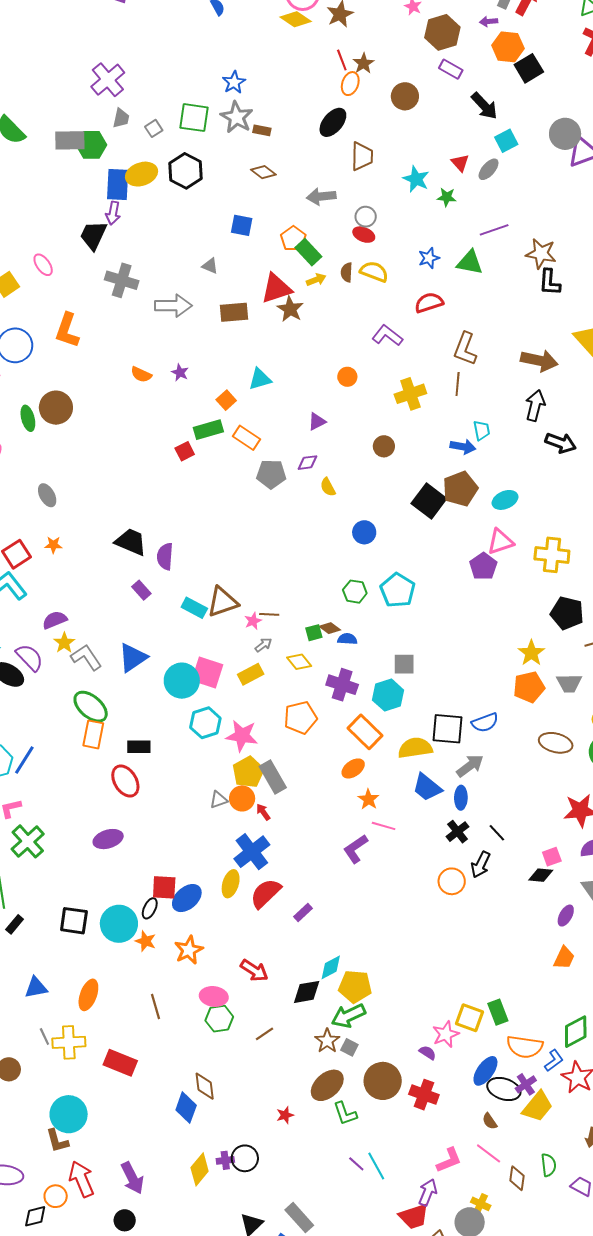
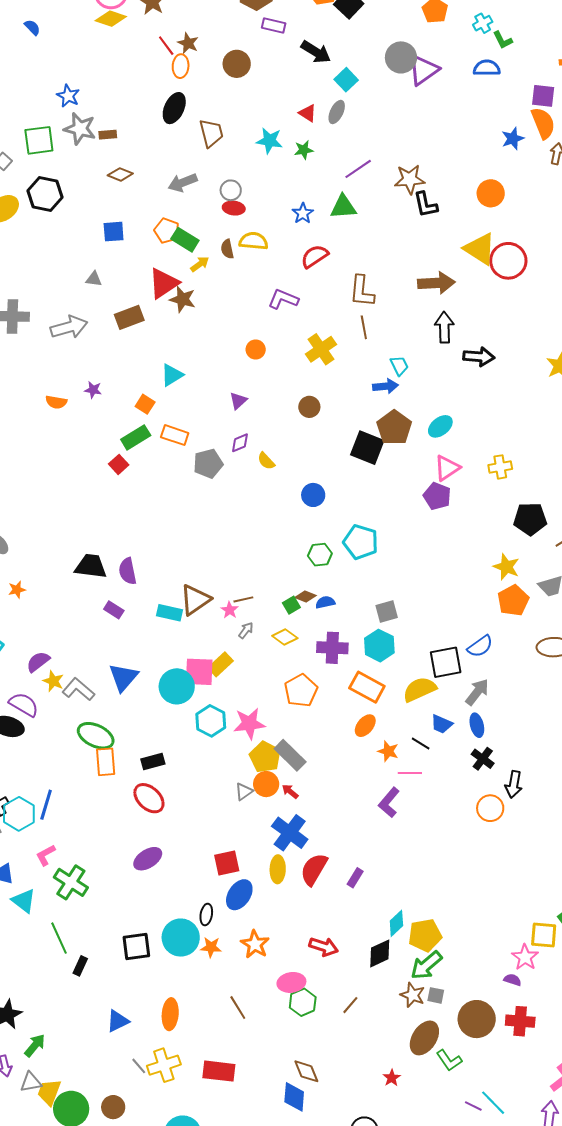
yellow cross: (552, 555) -> (500, 467), size x0.7
yellow rectangle: (251, 674) -> (221, 664), moved
blue trapezoid: (427, 787) -> (442, 724), size x0.7
black line: (497, 833) -> (421, 744), moved
red square: (164, 887) -> (227, 863), moved

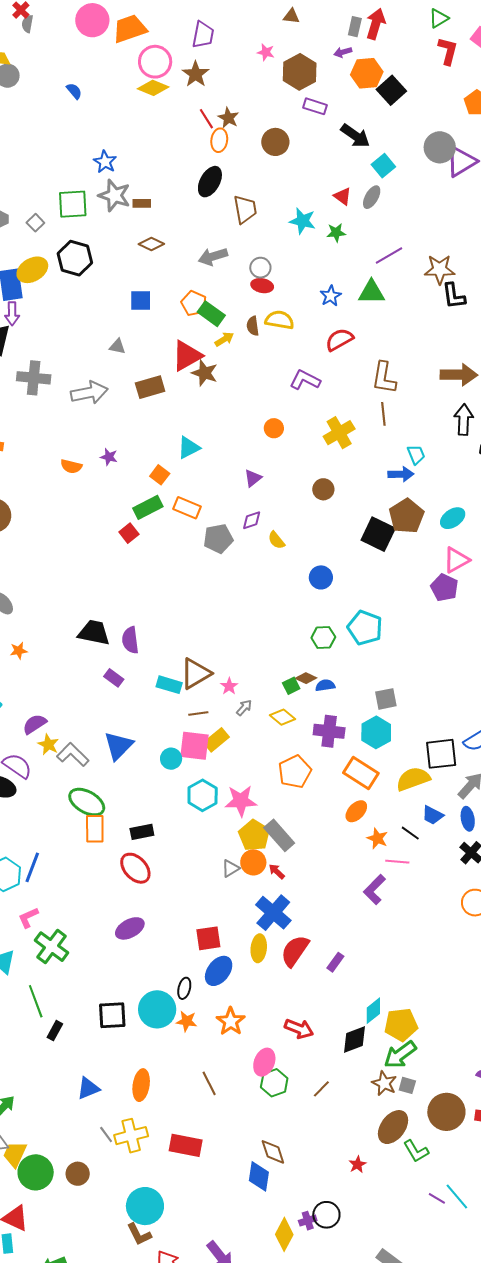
brown line: (243, 599) -> (198, 714), moved
cyan circle: (177, 686) -> (171, 759), size x0.6
pink ellipse: (291, 982) -> (264, 1062), turned -64

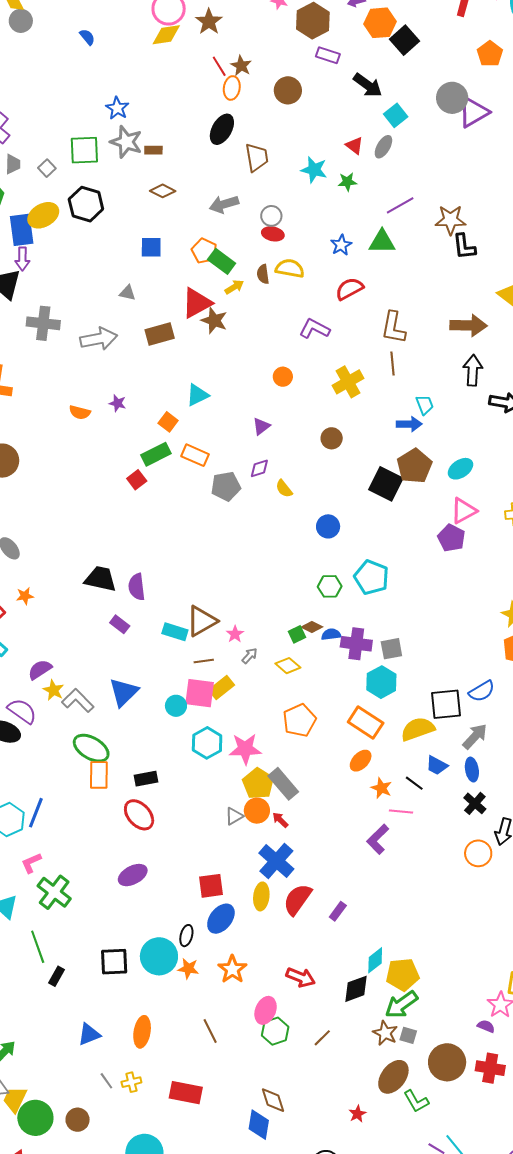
yellow diamond: (153, 88) -> (166, 35), turned -32
purple cross: (329, 731) -> (356, 644), moved
yellow cross: (131, 1136) -> (131, 1082), size x0.6

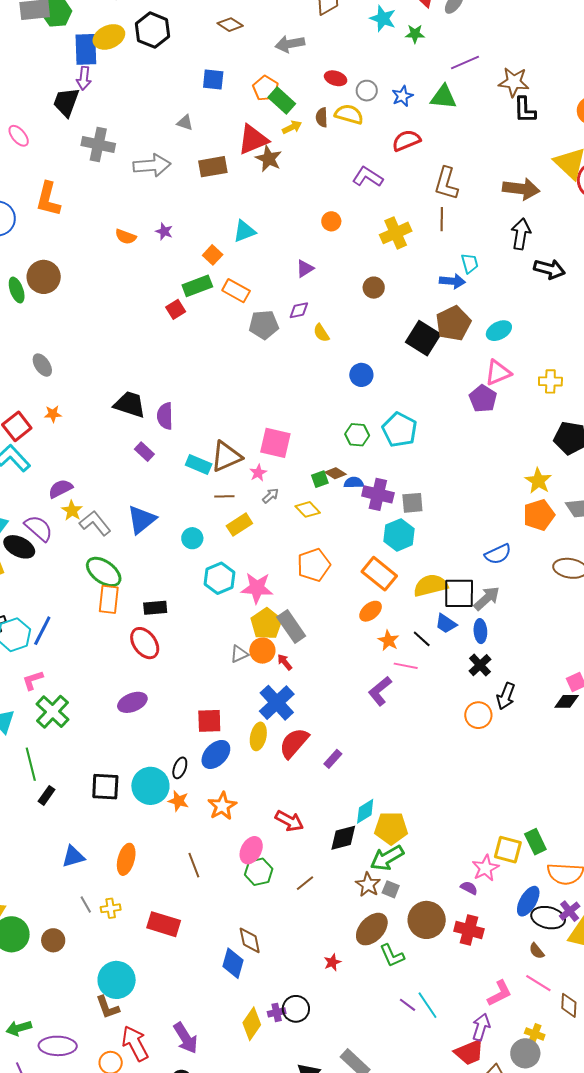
gray circle: (271, 216) -> (367, 91), moved
pink square: (200, 693) -> (275, 443), moved
black square: (446, 704) -> (459, 593), moved

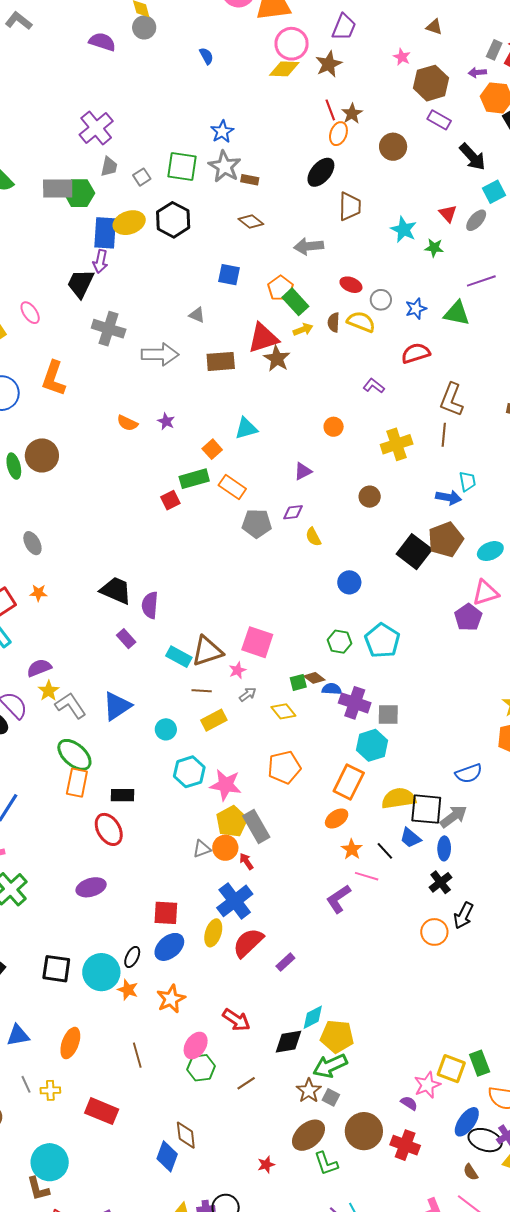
purple L-shape: (368, 177) -> (374, 386), size x0.7
orange rectangle: (379, 574) -> (349, 782), turned 72

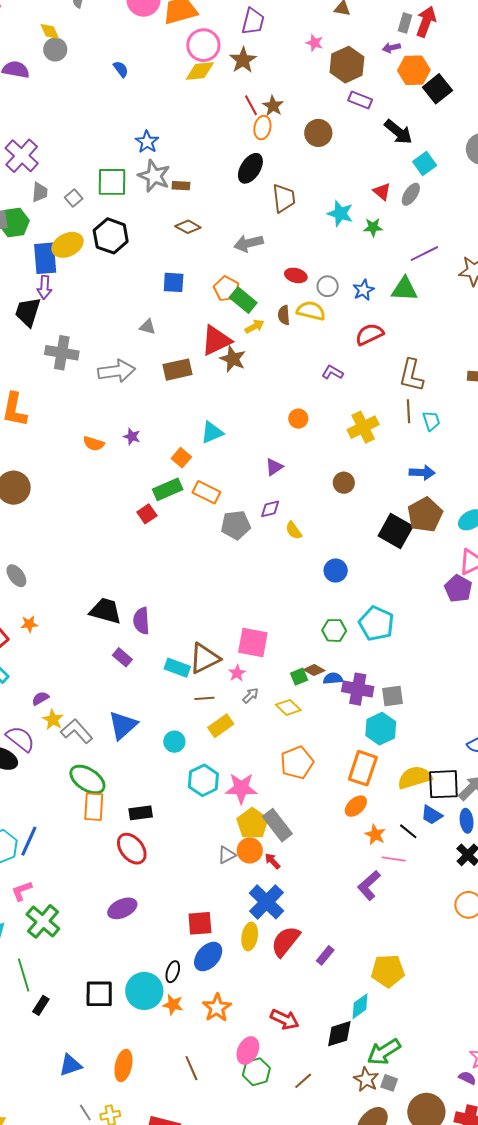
cyan trapezoid: (467, 481) -> (431, 421), moved
purple semicircle: (39, 668) -> (40, 698), size x0.7
yellow pentagon: (337, 1036) -> (388, 971), moved

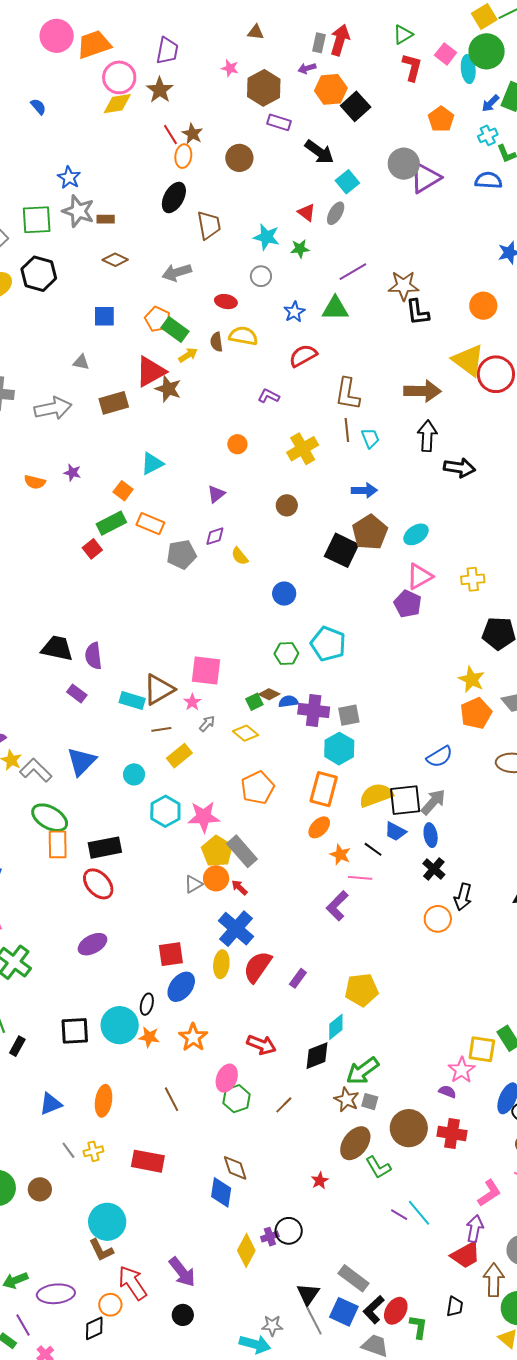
gray circle: (328, 286) -> (261, 276), moved
black rectangle: (141, 813) -> (105, 848), size x1.4

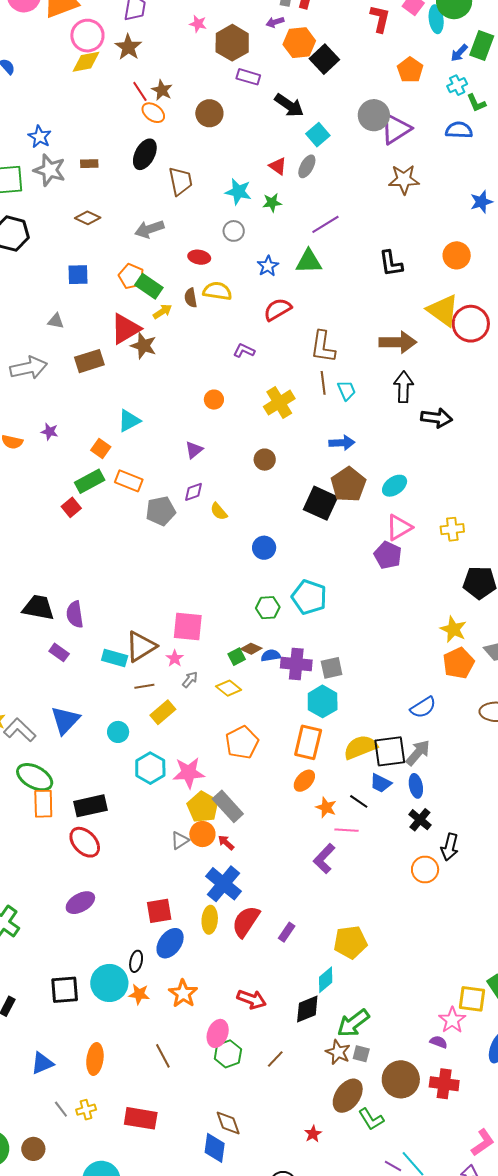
orange ellipse: (183, 156) -> (153, 113), turned -60
brown rectangle: (106, 219) -> (89, 164), moved
brown star: (403, 286) -> (404, 180), moved

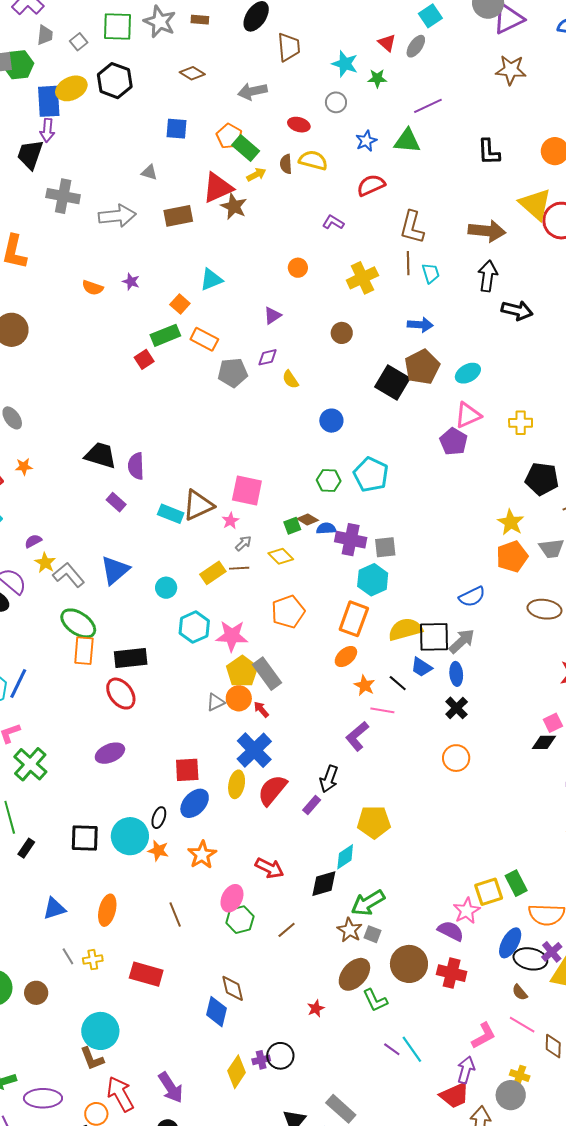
brown line: (144, 686) -> (239, 568), moved
black arrow: (450, 847) -> (329, 779), moved
yellow square: (472, 999) -> (489, 892), turned -32
purple semicircle: (439, 1042) -> (451, 931), size x1.5

